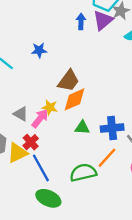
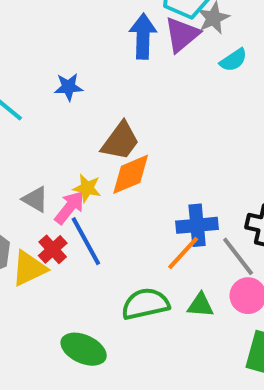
blue arrow: (81, 21) -> (143, 36), size x1.5
green triangle: (82, 128) -> (200, 305), moved
orange line: (107, 158) -> (183, 253), moved
blue line: (41, 168) -> (86, 241), moved

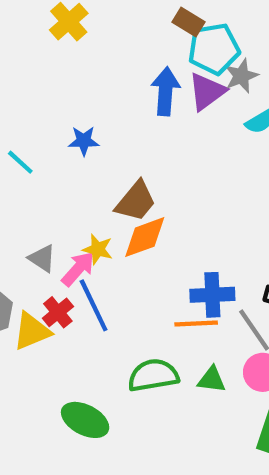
orange line: (183, 253) -> (196, 323), turned 42

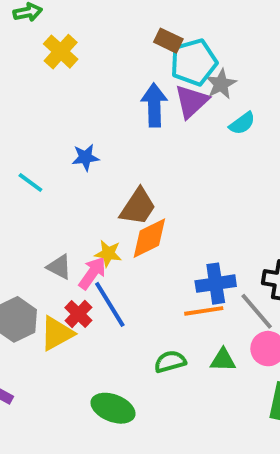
green semicircle: (153, 375) -> (170, 362), size x0.7

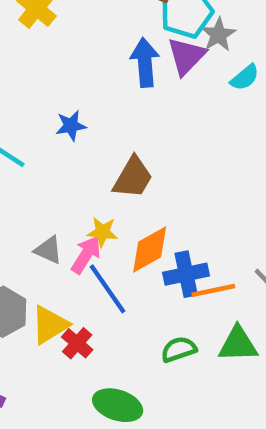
orange diamond: (149, 238) -> (150, 249), moved
blue cross: (216, 284) -> (186, 274), moved
red cross: (78, 314) -> (77, 343), moved
green triangle: (223, 360) -> (238, 344), size x1.4

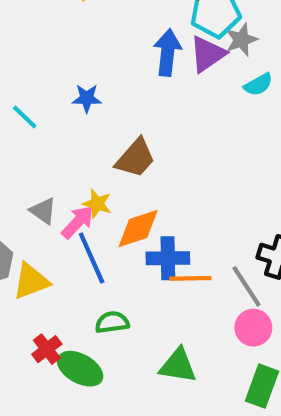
red cross: (77, 343) -> (47, 349), moved
green triangle: (238, 344) -> (178, 366), moved
green semicircle: (179, 349) -> (112, 322), moved

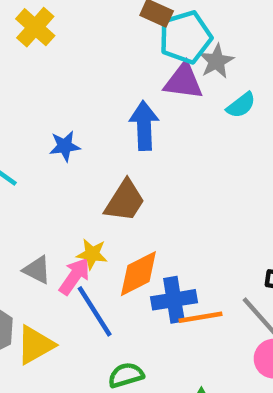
blue arrow: (167, 53) -> (144, 126), moved
purple triangle: (208, 54) -> (183, 81), turned 51

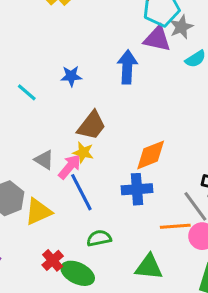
brown trapezoid: (125, 201) -> (92, 125), moved
orange diamond: (138, 274) -> (151, 155), moved
orange line: (201, 317) -> (175, 226), moved

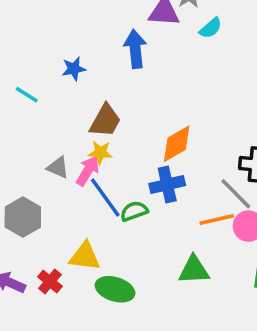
yellow triangle: (38, 212) -> (85, 256), moved, turned 40
green semicircle: (99, 238) -> (134, 211), moved
red cross: (53, 260) -> (50, 281), moved

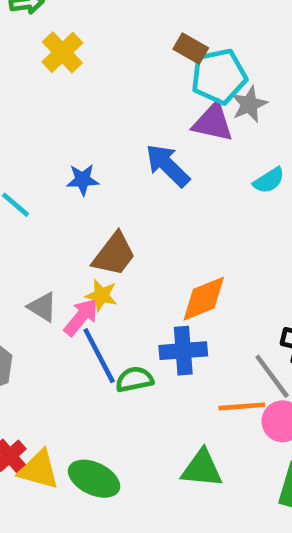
cyan semicircle: (211, 28) -> (269, 180), moved
blue arrow: (135, 49) -> (168, 165), turned -48
yellow triangle: (85, 256) -> (39, 470), moved

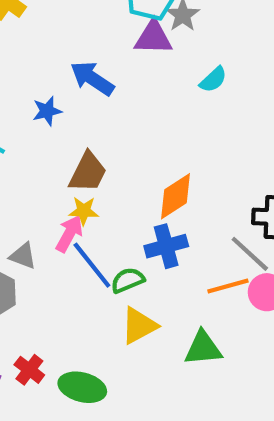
blue arrow: (168, 165) -> (92, 78), moved
gray triangle: (42, 307) -> (23, 256), moved
yellow triangle: (39, 470) -> (139, 326), moved, turned -33
green ellipse: (94, 479) -> (82, 387), moved

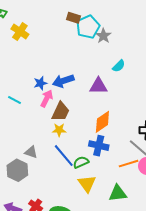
purple triangle: (153, 37) -> (98, 86), moved
blue arrow: (92, 78) -> (63, 81), moved, turned -50
pink arrow: (69, 234) -> (47, 98), moved
blue cross: (166, 246) -> (99, 146), turned 30
yellow triangle: (139, 326) -> (87, 184), turned -36

